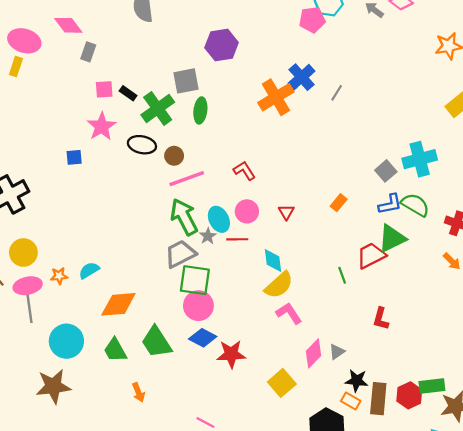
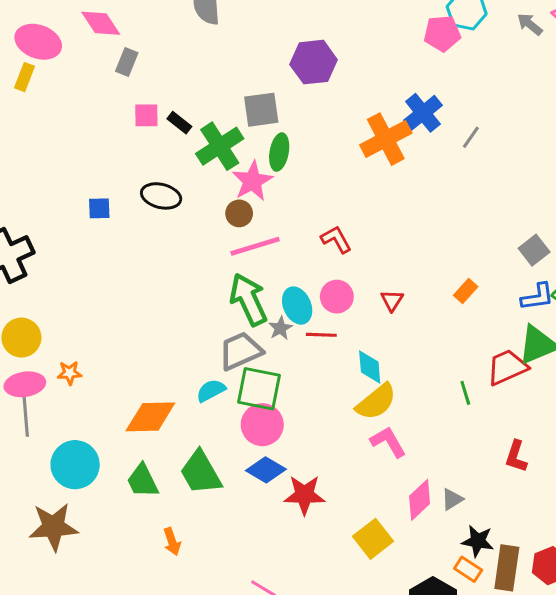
pink star: (102, 126) -> (252, 181), moved
black ellipse: (142, 145) -> (161, 196), moved
cyan semicircle: (89, 270) -> (211, 391), moved

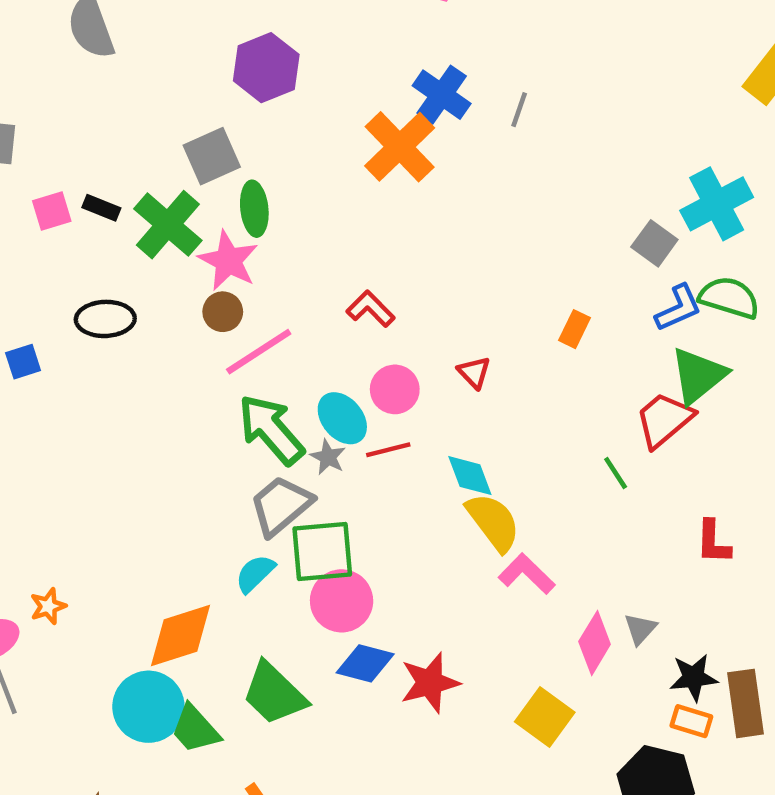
yellow semicircle: (376, 402) -> (493, 522), turned -72
cyan circle: (75, 465) -> (148, 707), moved

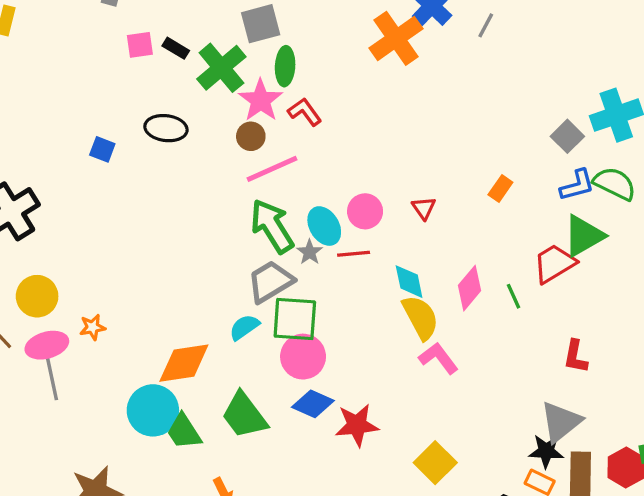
red L-shape: (371, 309) -> (305, 112), moved
blue square: (23, 362) -> (102, 149), turned 30
gray triangle: (640, 629) -> (561, 422), moved, size x1.8
pink diamond: (595, 643) -> (469, 288), moved

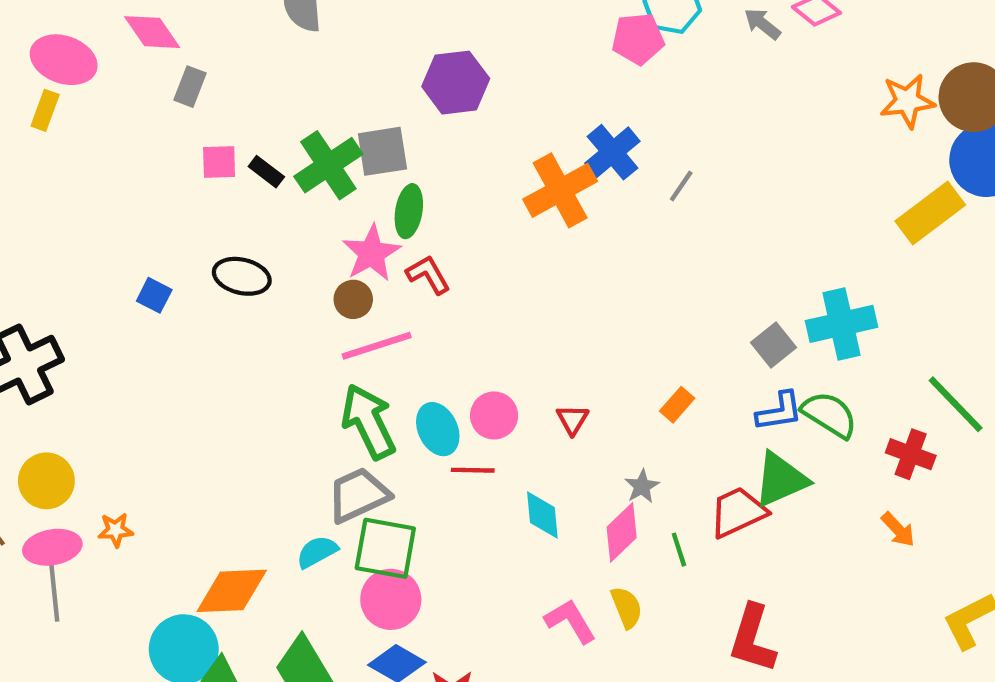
green cross: (221, 68) -> (328, 165), moved
gray star: (310, 252) -> (642, 486), moved
yellow semicircle: (421, 317) -> (627, 607), moved, size x0.7
red L-shape: (576, 357) -> (753, 639), size x1.5

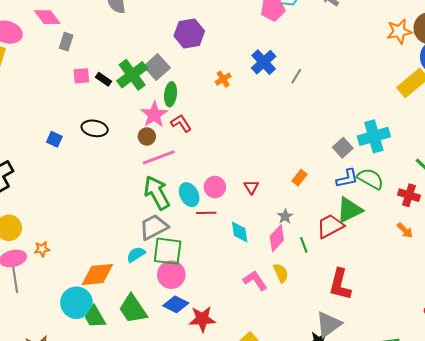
gray square: (382, 151) -> (157, 67), turned -30
orange cross: (560, 190) -> (223, 79), moved, size x0.5

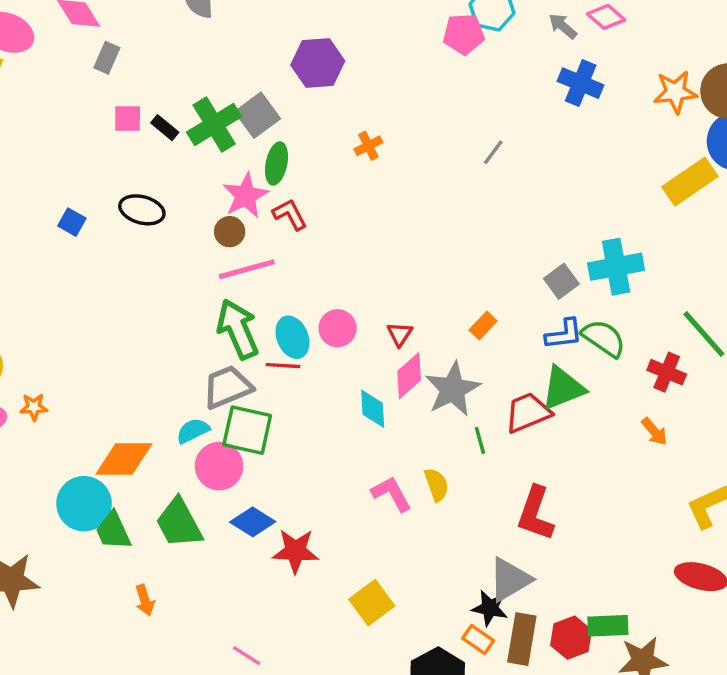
blue cross: (264, 62) -> (581, 83), moved, turned -30
red line: (206, 213) -> (283, 366), moved
gray star: (285, 216) -> (453, 389), size x2.0
pink diamond: (277, 238) -> (409, 376), moved
pink circle: (171, 275) -> (219, 466), moved

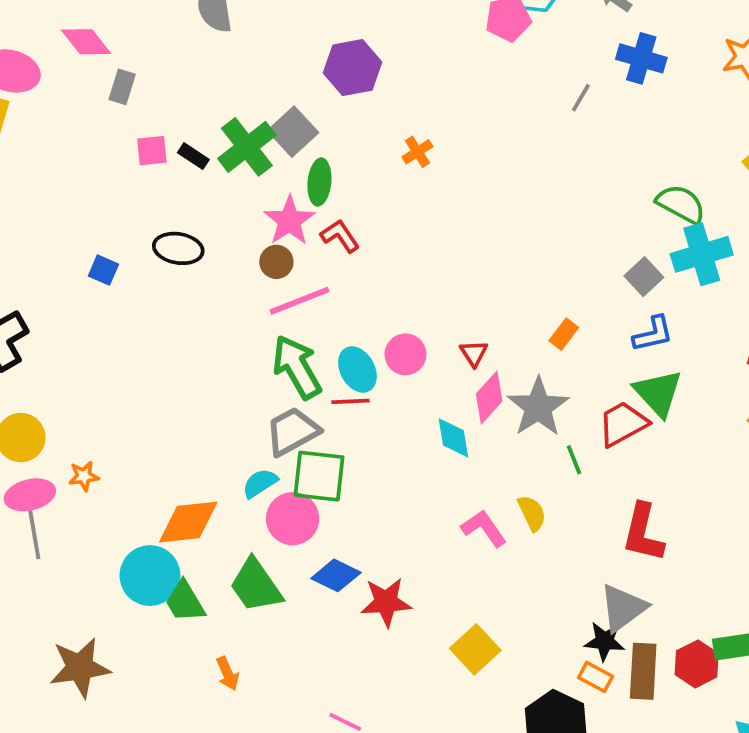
gray line: (493, 152) -> (581, 98), moved
green semicircle: (604, 338) -> (681, 204), moved
green triangle: (563, 388) -> (658, 393), turned -45

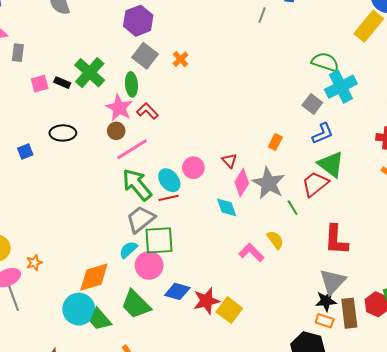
gray square: (293, 132) -> (145, 56), moved
blue square: (103, 270) -> (25, 152), turned -35
yellow square: (475, 649) -> (229, 310), moved

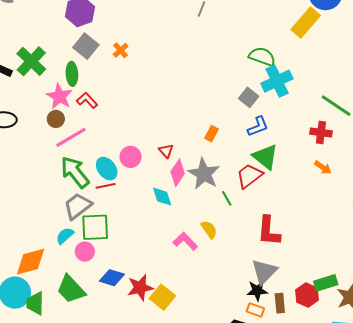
pink circle: (149, 265) -> (85, 252), size x0.7
brown rectangle: (349, 313) -> (280, 303), size x0.7
green trapezoid: (100, 320) -> (35, 303), turned 40

